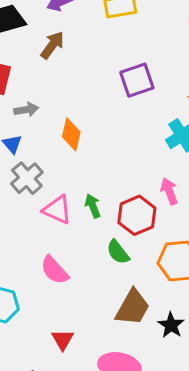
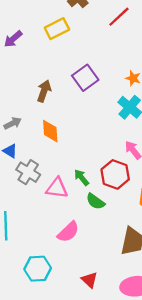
brown arrow: (52, 45) -> (44, 91), moved
green semicircle: (118, 252) -> (95, 201), moved
pink semicircle: (55, 270) -> (68, 232), turned -75

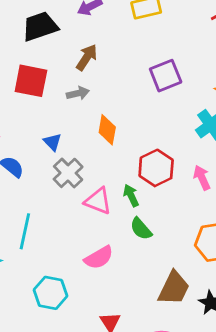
brown arrow: (44, 91) -> (87, 57), moved
gray arrow: (13, 123) -> (78, 93), moved
red hexagon: (115, 174) -> (156, 168), moved

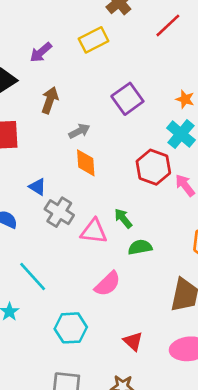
gray arrow: (78, 93) -> (79, 131), moved
red hexagon: (156, 168) -> (153, 167), moved
green semicircle: (141, 229) -> (140, 247), turned 135
cyan line: (25, 231) -> (33, 277), turned -40

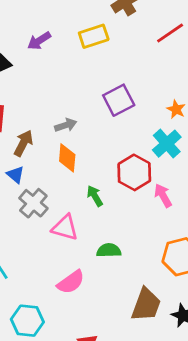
brown arrow: (50, 100) -> (23, 143), moved
green arrow: (123, 218) -> (95, 196), moved

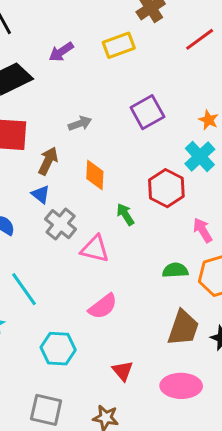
gray arrow: (66, 125) -> (80, 123), moved
pink arrow: (163, 195) -> (203, 230), moved
green semicircle: (109, 250) -> (175, 270), moved

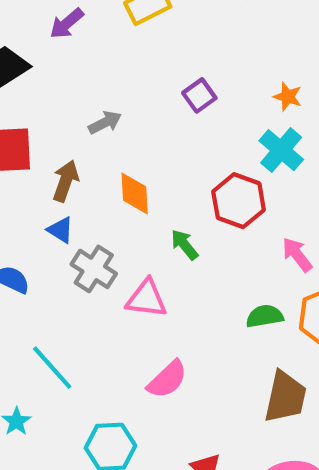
purple square: (147, 112) -> (199, 95), size x0.7

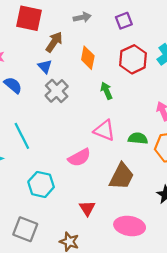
purple square: (199, 95) -> (124, 21), moved
red hexagon: (239, 201) -> (133, 59), moved
pink triangle: (147, 299) -> (104, 130), moved
brown trapezoid: (285, 397) -> (122, 176), moved

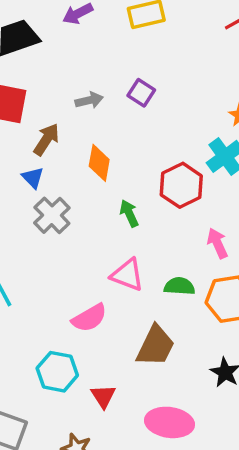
purple square: (124, 21) -> (141, 93), moved, turned -35
red hexagon: (133, 59) -> (181, 185), moved
cyan hexagon: (41, 184) -> (57, 372), moved

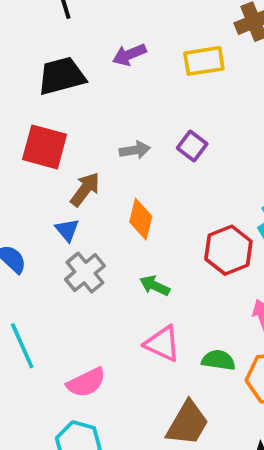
green arrow: (129, 213) -> (155, 286), moved, turned -44
pink semicircle: (89, 318) -> (86, 382), moved

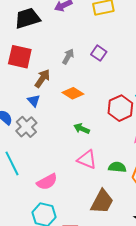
gray arrow: (135, 150) -> (68, 56), turned -49
orange diamond: (141, 219) -> (73, 93), turned -70
gray cross: (85, 273) -> (26, 127), moved

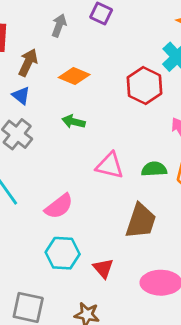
green arrow: (82, 129) -> (74, 122), moved

